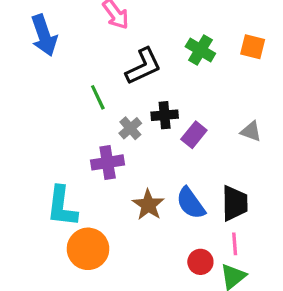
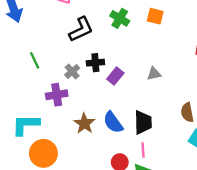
green line: (98, 97) -> (35, 60), moved
gray triangle: (251, 131) -> (154, 74), turned -32
cyan L-shape: (62, 206) -> (26, 125), turned 84

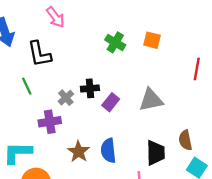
black L-shape: (81, 29) -> (39, 54), moved, turned 104
gray triangle: (154, 74) -> (151, 100), size x1.6
blue semicircle: (113, 122) -> (108, 150), turned 30
black trapezoid: (143, 122) -> (155, 153), moved

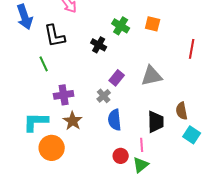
black cross: (90, 88) -> (99, 45), moved, turned 35
gray cross: (66, 98) -> (104, 96), moved
brown star: (78, 152) -> (73, 121), moved

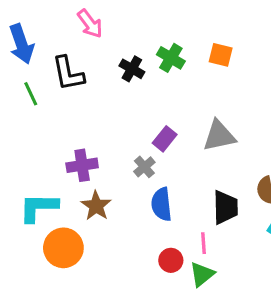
black cross: (99, 45) -> (132, 69), moved
green line: (44, 64) -> (31, 94), moved

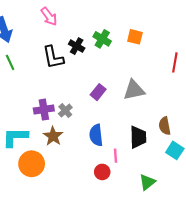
black L-shape: (68, 73) -> (53, 57), moved
gray cross: (144, 167) -> (65, 111), moved
pink line: (204, 243) -> (115, 156), moved
green triangle: (202, 274) -> (147, 182), moved

